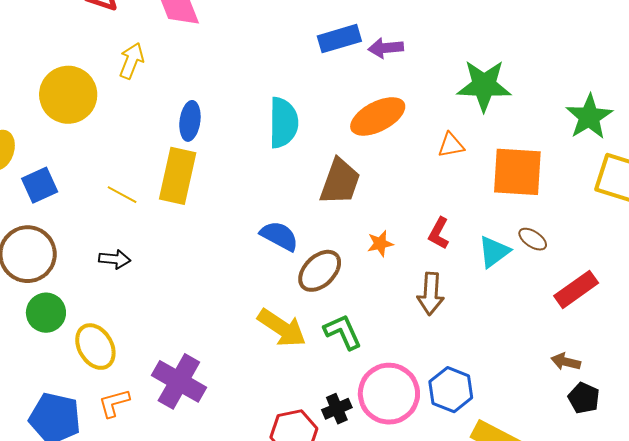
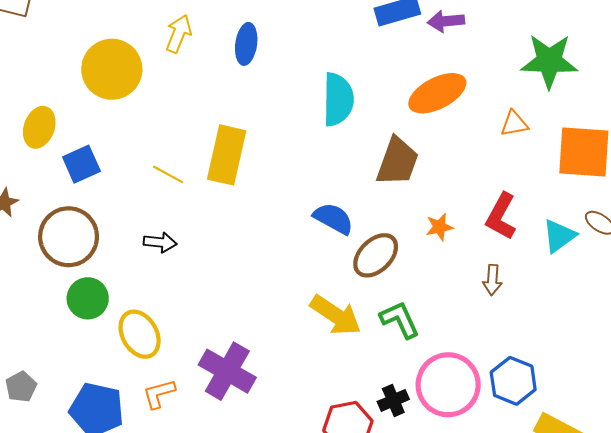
blue ellipse: (190, 121) -> (246, 44), moved
red L-shape: (439, 233) -> (501, 216), size x1.4
brown arrow: (431, 294) -> (492, 280), size x0.7

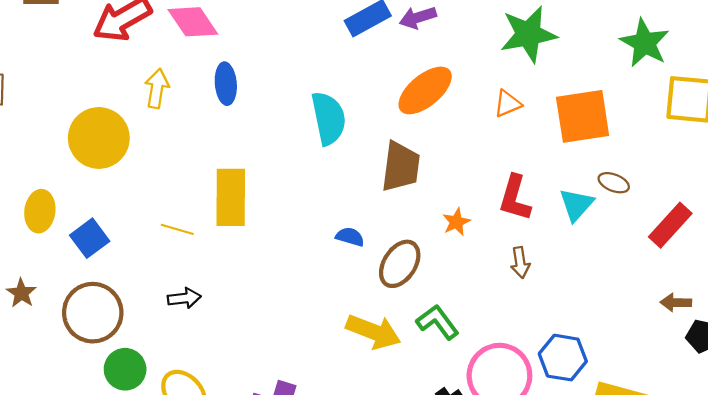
blue semicircle: (333, 219) -> (350, 237), size x0.7

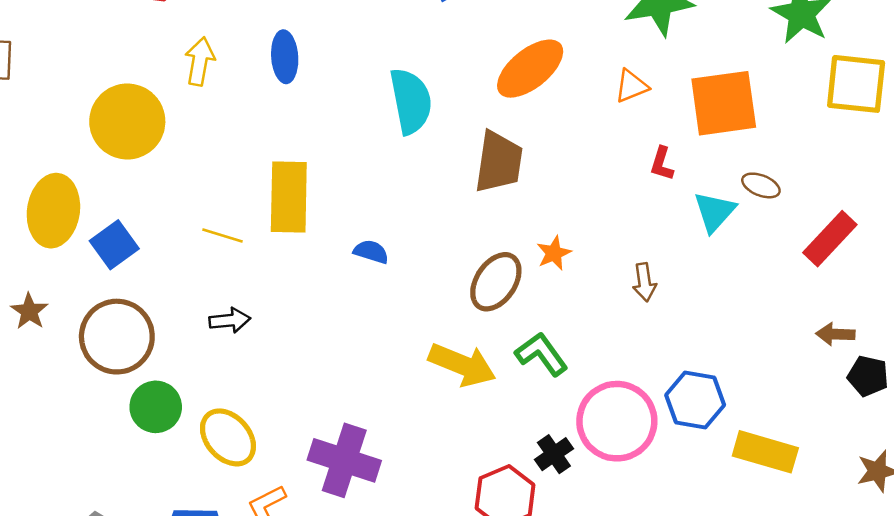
red L-shape: (515, 198) -> (662, 164), moved, size x0.6
yellow ellipse: (40, 211) -> (53, 211), size x1.4
orange star: (456, 222) -> (554, 253), moved
blue semicircle: (350, 237) -> (371, 252), moved

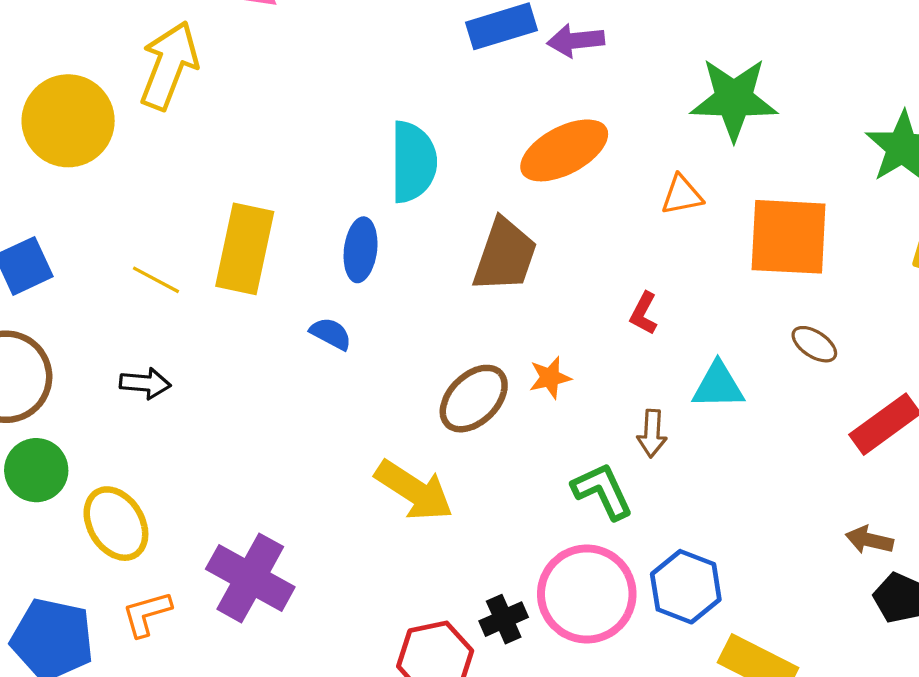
blue ellipse: (285, 57) -> (361, 250), moved
yellow arrow: (200, 61) -> (169, 65), size x1.5
red L-shape: (662, 164) -> (644, 313), moved
cyan triangle: (715, 212) -> (718, 386), moved, turned 36
green L-shape: (541, 354) -> (602, 491), moved

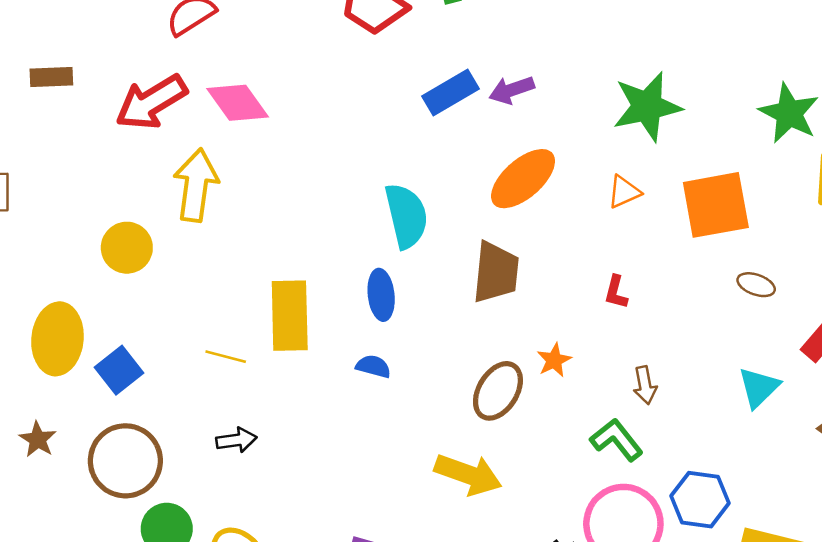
yellow circle: (68, 121) -> (127, 248), size x0.7
cyan triangle: (718, 386) -> (759, 388), moved, turned -30

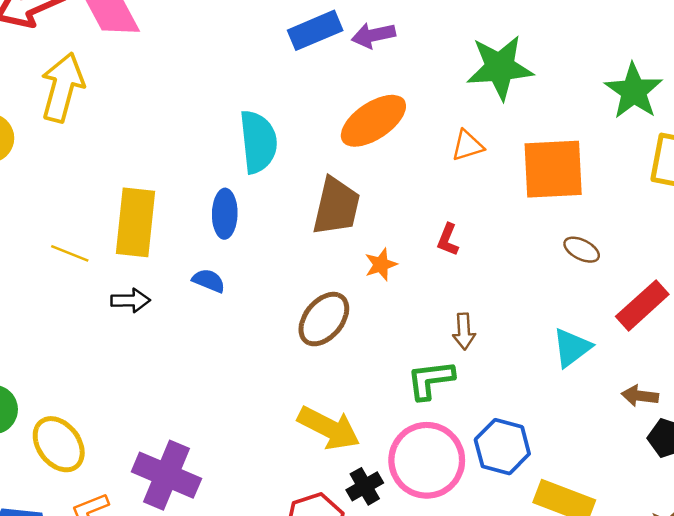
orange star: (554, 360) -> (381, 265), moved
black arrow: (236, 440) -> (131, 300), moved
green L-shape: (617, 440) -> (430, 380), turned -66
yellow arrow: (468, 474) -> (329, 428), moved

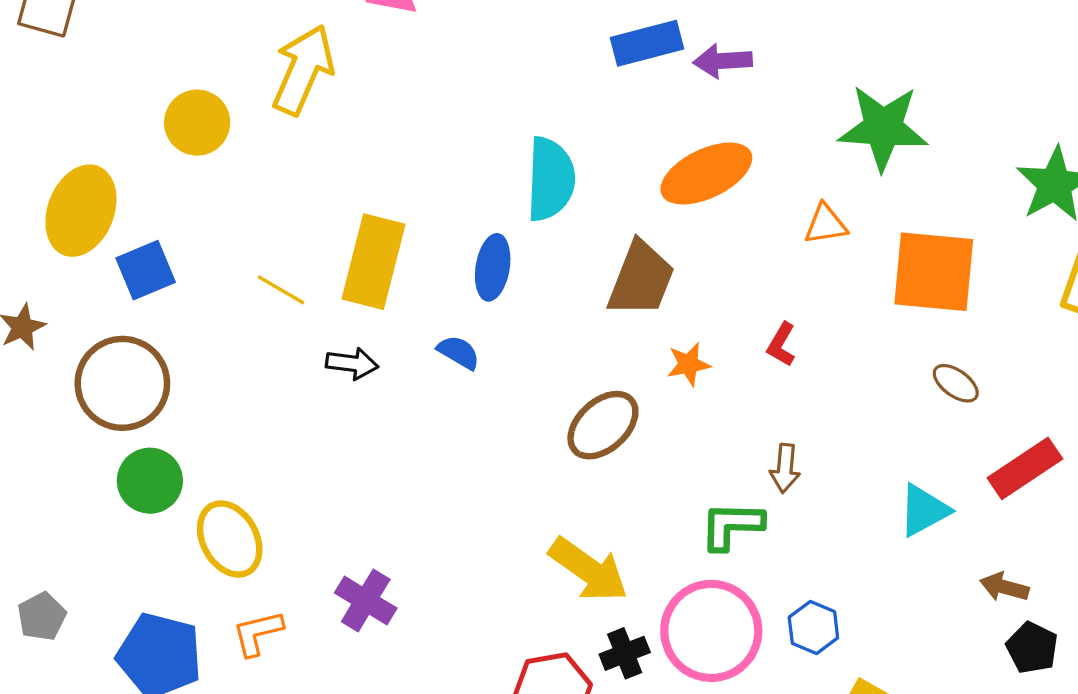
blue hexagon: (502, 447) -> (813, 627), size x0.7
purple cross: (166, 475) -> (366, 601), size x0.7

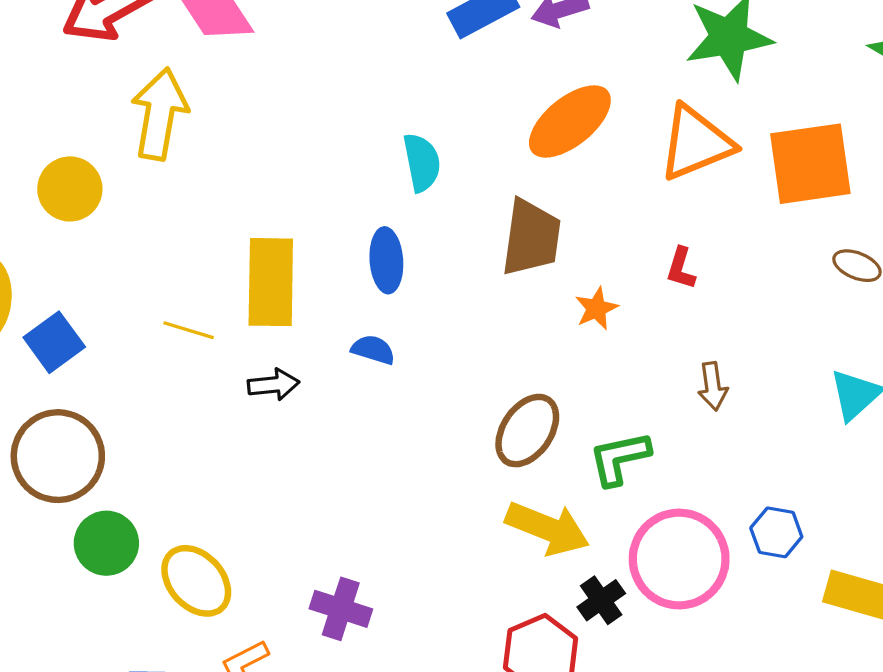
cyan semicircle: (551, 179) -> (422, 162), size x0.7
orange triangle: (826, 224) -> (696, 143), size x1.8
brown ellipse: (603, 425) -> (527, 431), moved
green L-shape: (732, 526) -> (620, 458), moved

